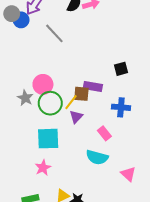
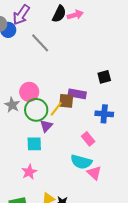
purple triangle: (76, 117) -> (46, 126), moved
cyan square: (48, 139) -> (34, 144), size x0.7
pink triangle: (128, 174) -> (94, 173), moved

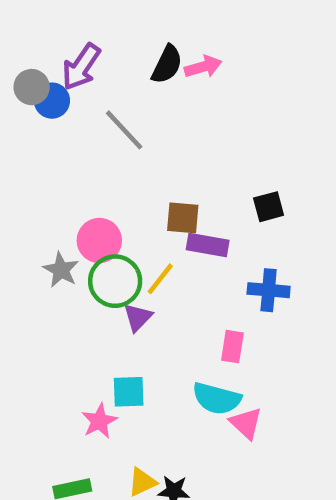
brown square: (66, 101) -> (183, 218), moved
pink rectangle: (88, 139) -> (232, 347), turned 48
cyan square: (34, 144) -> (129, 392), moved

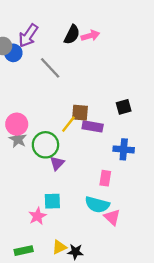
pink circle: (99, 240) -> (17, 124), moved
yellow line: (160, 279) -> (68, 124), moved

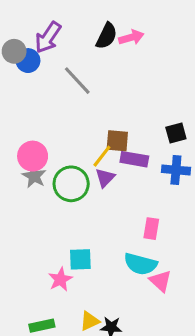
blue cross: (124, 149) -> (176, 170), moved
purple triangle: (57, 163) -> (105, 178), moved

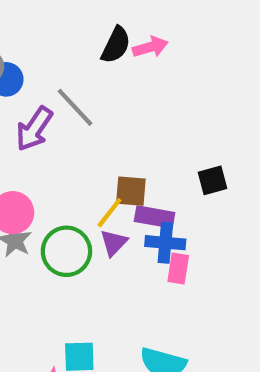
purple arrow: (48, 37) -> (34, 129), moved
blue cross: (176, 170) -> (165, 243), moved
pink rectangle: (151, 229) -> (178, 269), moved

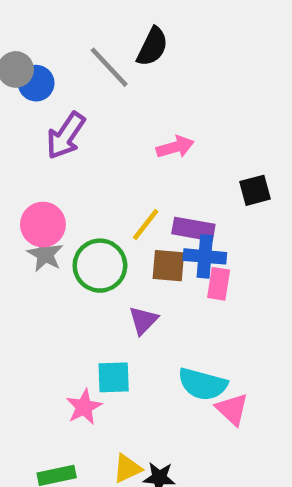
pink arrow: (150, 47) -> (175, 147), moved
gray line: (75, 107) -> (109, 67), moved
brown square: (131, 191) -> (168, 266), moved
purple triangle: (114, 243) -> (143, 320), moved

